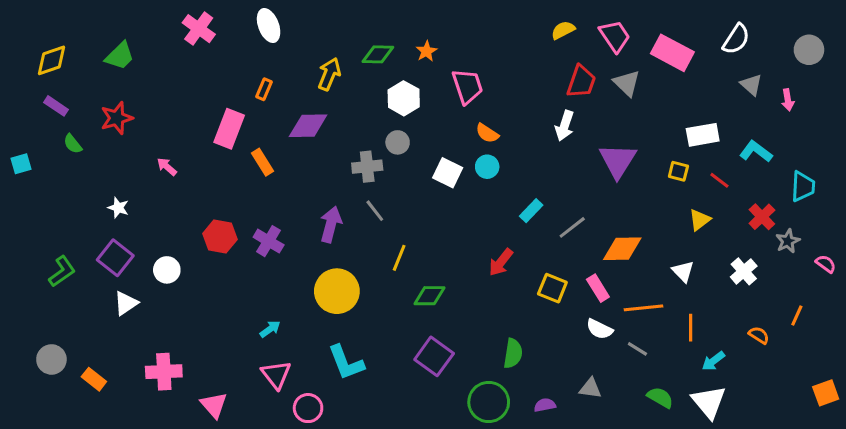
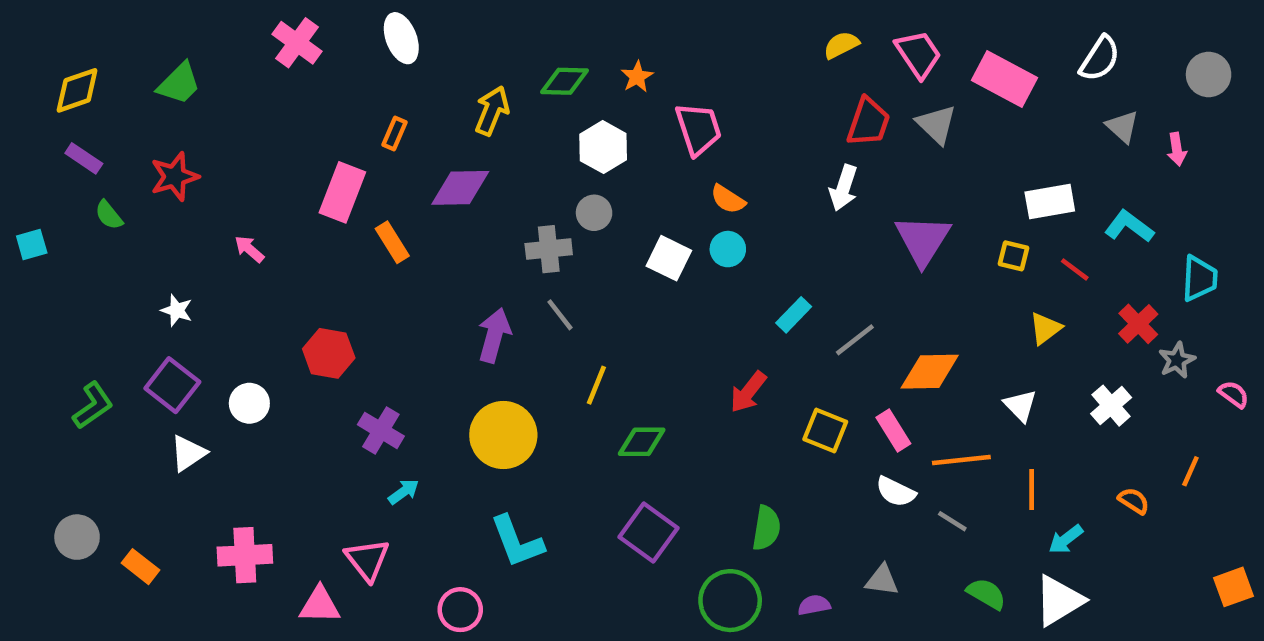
purple cross: (269, 241) -> (381, 430), moved
pink triangle: (276, 375) -> (367, 560), moved
white triangle: (709, 402) -> (1059, 601), turned 39
pink triangle: (214, 405) -> (320, 605), turned -48

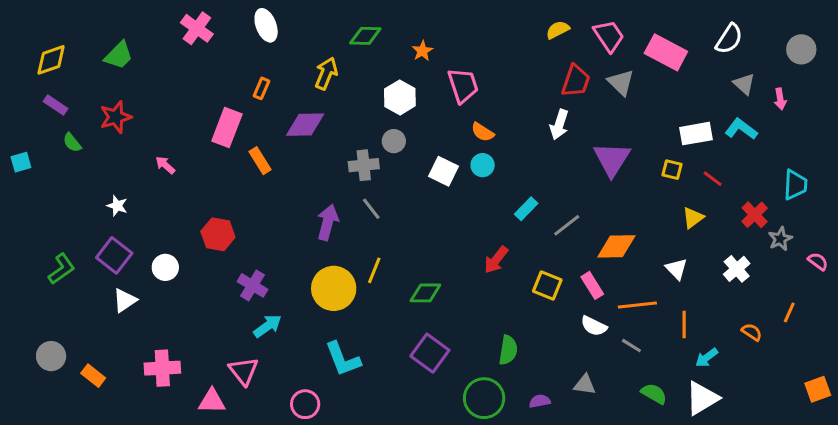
green diamond: (565, 81) -> (365, 36), moved
cyan L-shape: (1129, 226) -> (741, 129), moved
yellow line: (596, 385) -> (374, 270), moved
cyan arrow: (404, 492) -> (268, 326), size x1.4

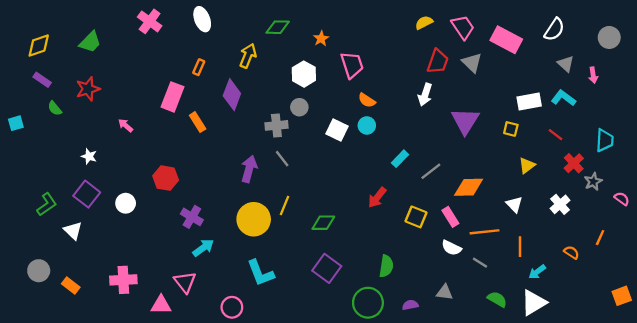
purple diamond: (305, 125) -> (232, 95), turned -68
red line: (713, 179) -> (555, 135), moved
white triangle: (125, 300) -> (73, 231), moved, turned -42

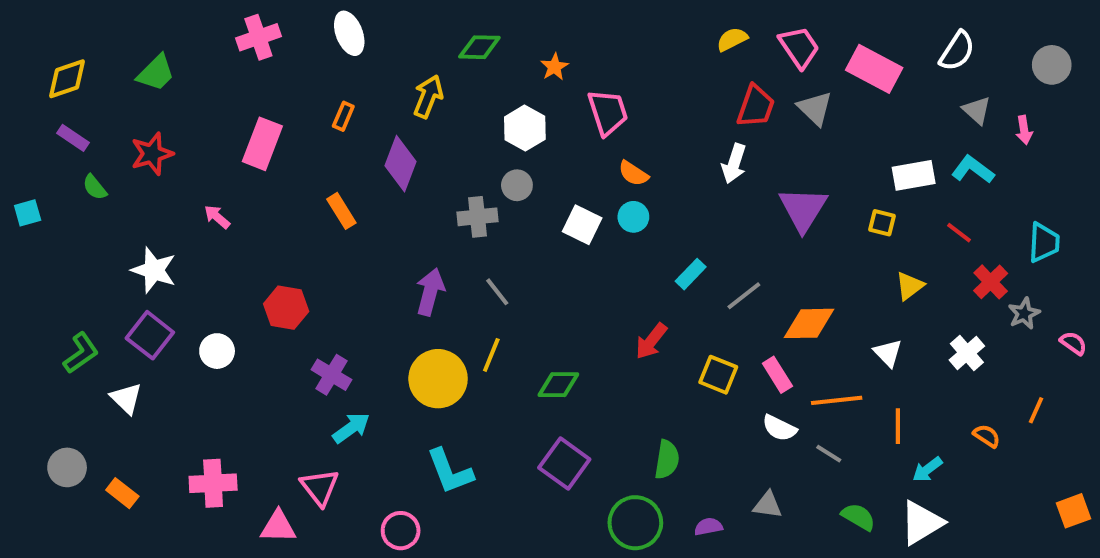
pink cross: (150, 21) -> (258, 37), turned 35
pink rectangle: (172, 97) -> (262, 144), moved
white star: (89, 156) -> (154, 270), size x1.6
gray line: (282, 159) -> (497, 292), moved

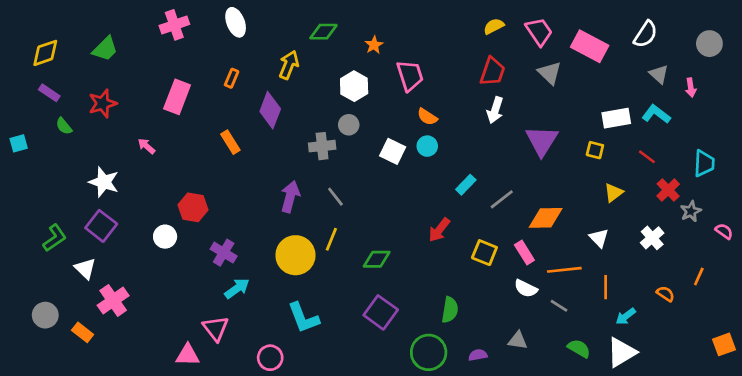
red trapezoid: (756, 106) -> (492, 72), moved
white circle: (217, 351) -> (165, 237), moved
pink cross: (213, 483) -> (113, 300), moved, turned -32

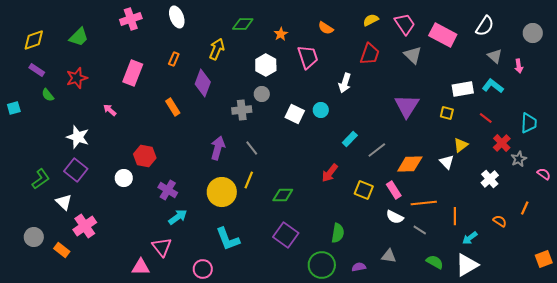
white arrow: (495, 110) -> (345, 83), moved
orange semicircle: (427, 117) -> (326, 28), moved
white triangle: (599, 238) -> (447, 162), moved

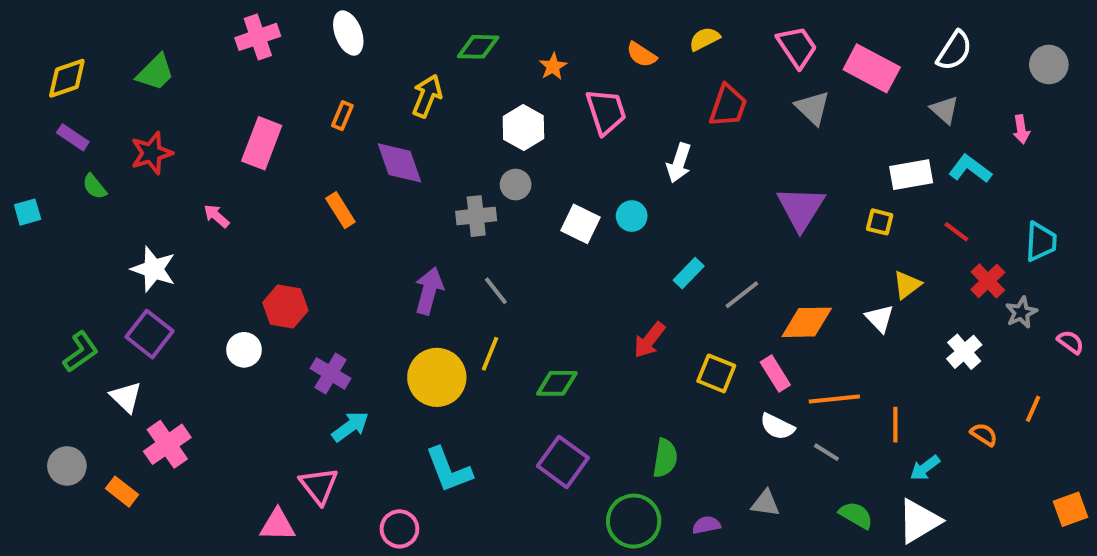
yellow semicircle: (371, 20) -> (704, 39), moved
gray triangle: (495, 56) -> (945, 110), moved
purple diamond: (203, 83) -> (399, 163), turned -40

